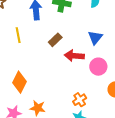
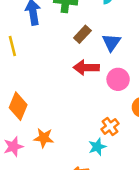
brown rectangle: (55, 40) -> (82, 34), moved
orange cross: (80, 100) -> (110, 126), moved

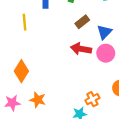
pink circle: (118, 79) -> (106, 53), moved

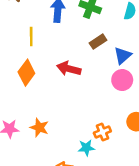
red arrow: (81, 49) -> (69, 69), moved
orange diamond: (21, 71) -> (26, 73), moved

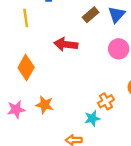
blue triangle: (123, 56) -> (116, 15), moved
orange diamond: (26, 73) -> (26, 67), moved

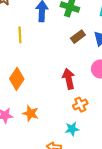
red arrow: (66, 44) -> (69, 79), moved, turned 66
orange cross: (106, 101) -> (80, 105), moved

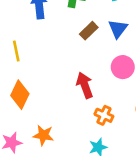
yellow line: (20, 35) -> (16, 51), moved
orange cross: (80, 105) -> (104, 115), turned -32

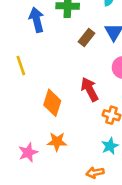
orange diamond: (20, 95) -> (52, 103), moved

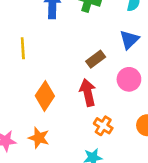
brown rectangle: (87, 37) -> (96, 59), moved

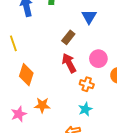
pink circle: (129, 79) -> (98, 59), moved
orange diamond: (45, 96) -> (26, 75), moved

